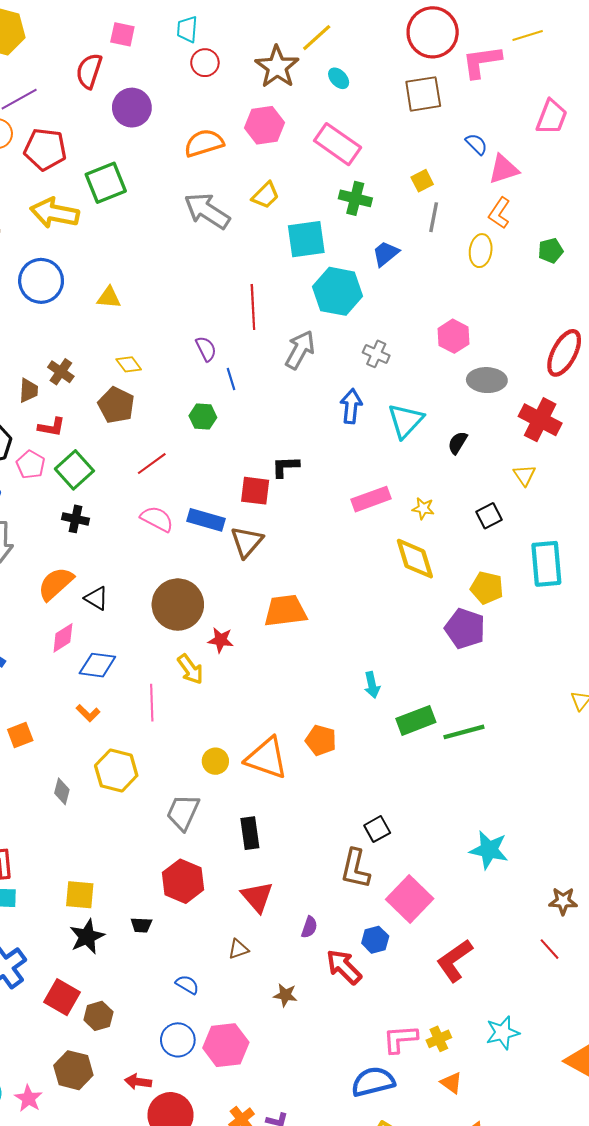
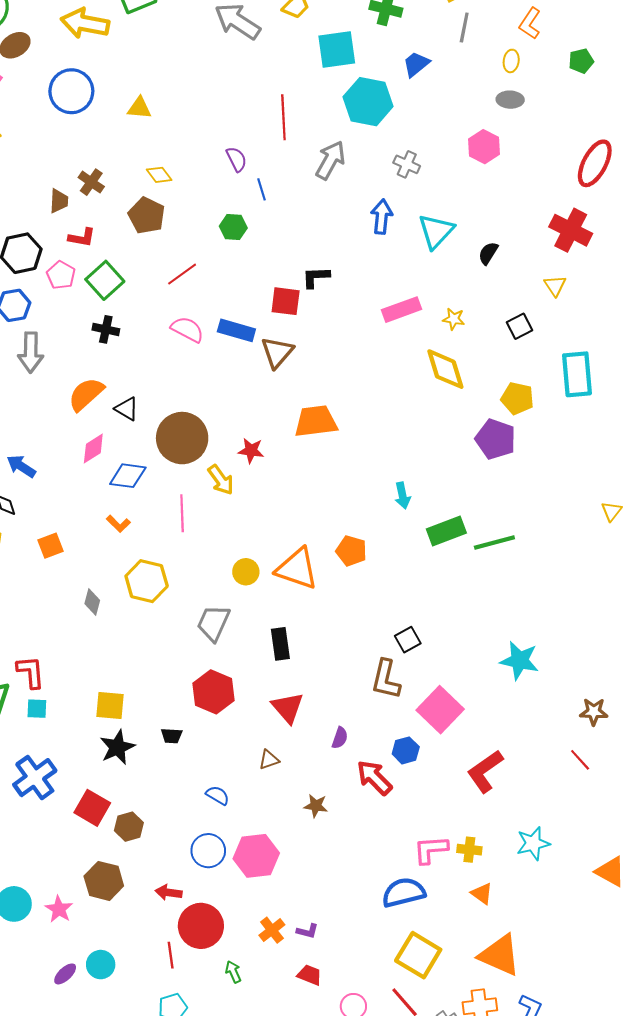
yellow ellipse: (481, 251) -> (511, 61), size x0.7
gray ellipse: (487, 380) -> (510, 100), moved, size x0.7
brown circle: (178, 605) -> (182, 438), moved
yellow cross: (439, 1039) -> (469, 850), turned 30

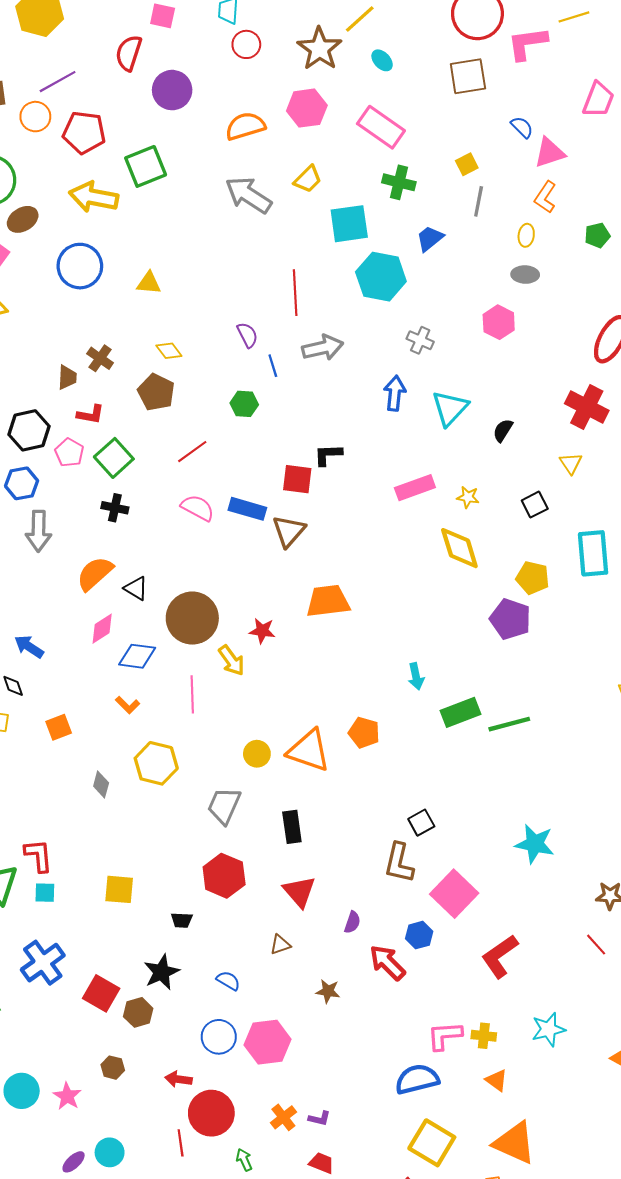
gray arrow: (330, 160) -> (323, 348), moved, turned 48
black star: (117, 747) -> (162, 972), moved
brown hexagon: (104, 881) -> (113, 1068), size x0.6

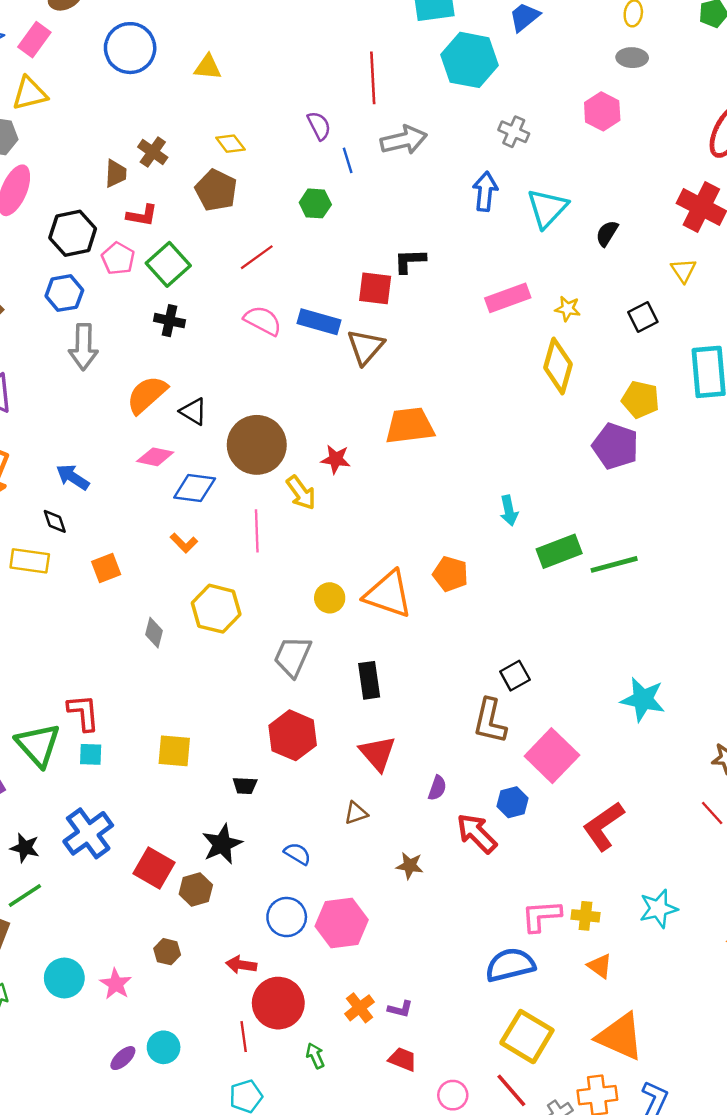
yellow diamond: (459, 548) -> (558, 366), turned 33
pink diamond: (102, 629) -> (155, 457), turned 44

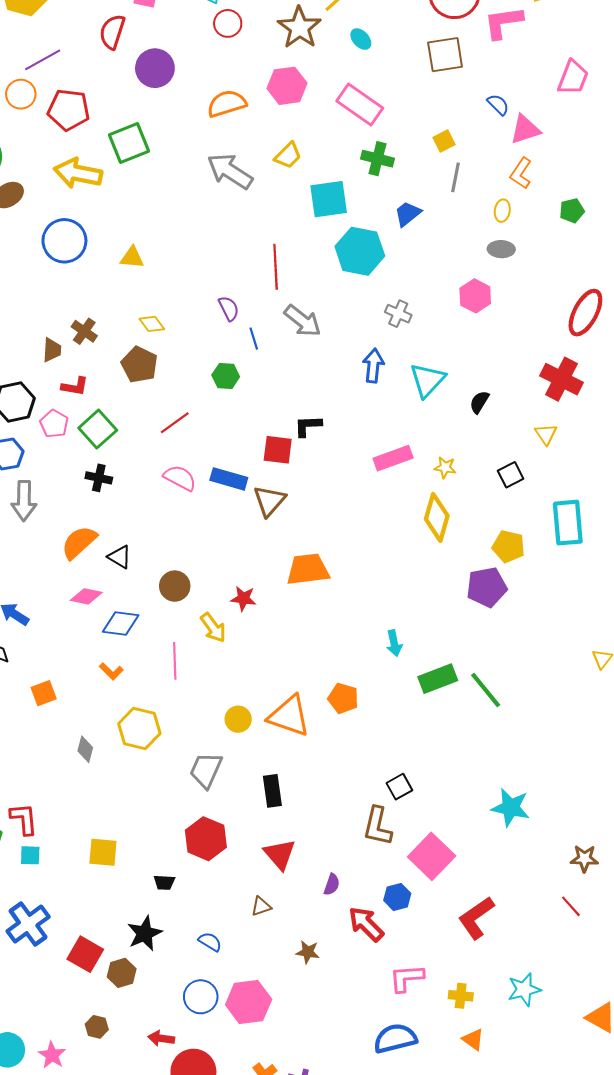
gray arrow: (404, 140) -> (303, 321), turned 51
brown circle: (257, 445) -> (175, 586), size x0.6
purple pentagon: (615, 446) -> (487, 587), turned -30
green line: (614, 564) -> (486, 690), turned 66
pink L-shape: (541, 916) -> (407, 978), moved

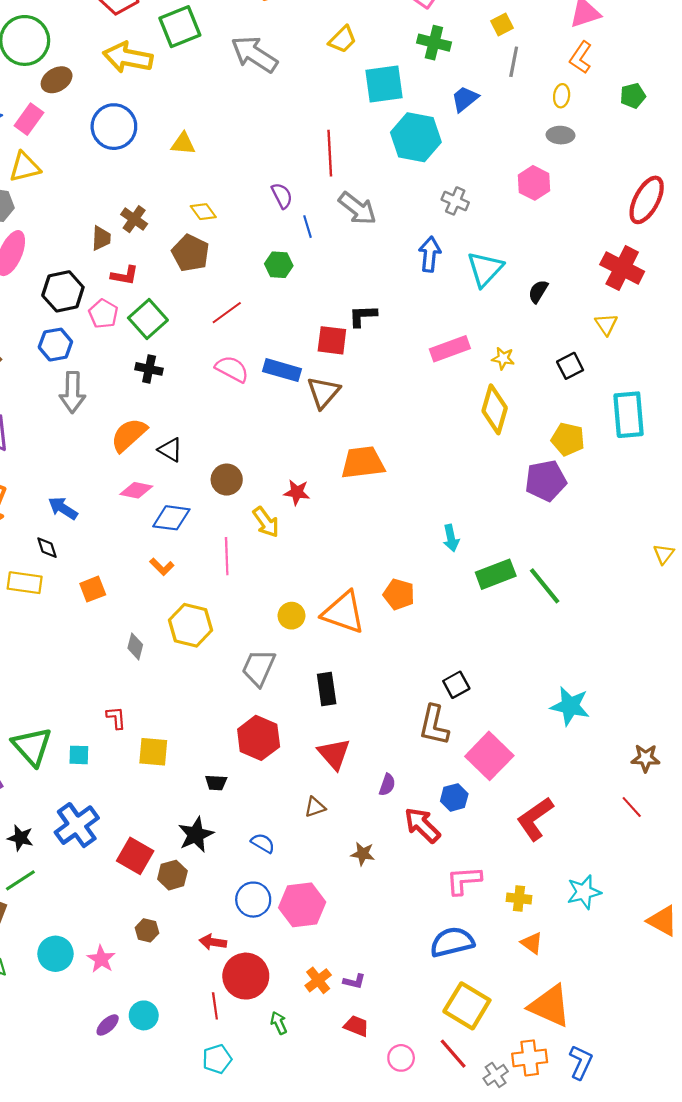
gray arrow: (230, 171) -> (254, 54), moved
red L-shape: (24, 819) -> (116, 718), moved, size x0.7

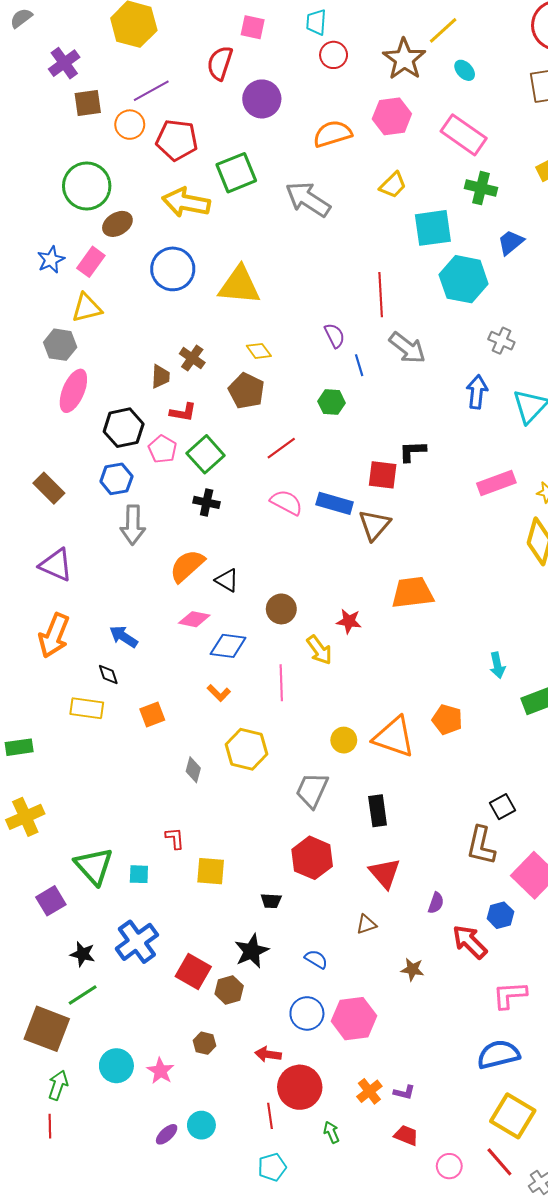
yellow triangle: (183, 144) -> (239, 285), size x1.8

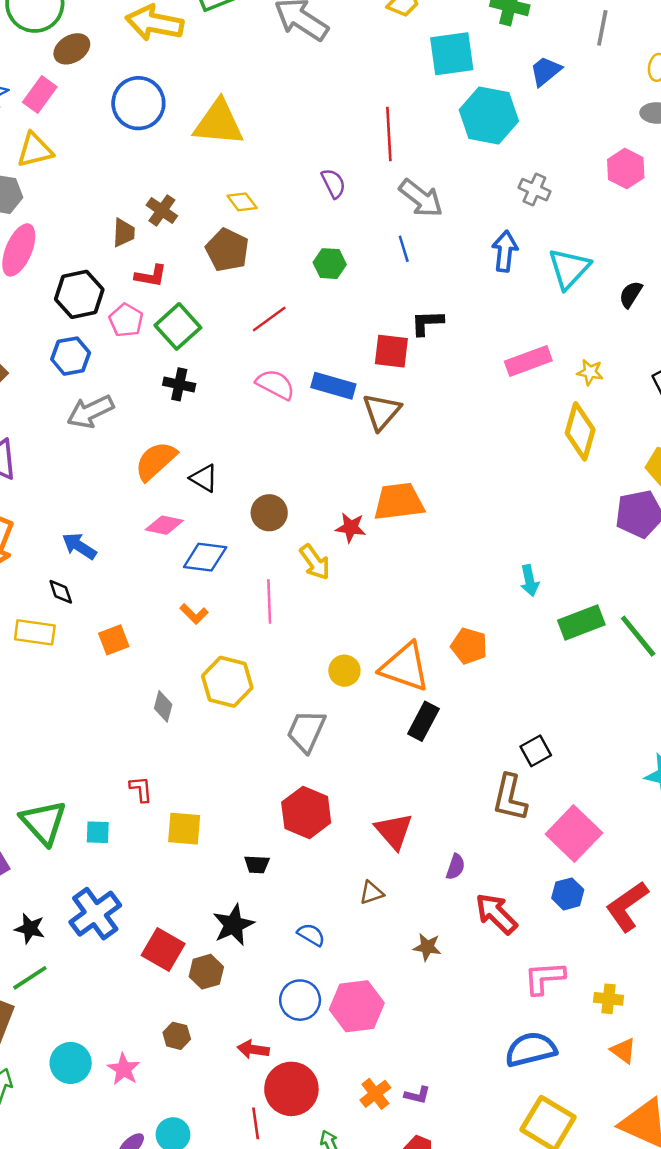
blue line: (359, 365) -> (404, 249), moved
gray arrow: (133, 525) -> (90, 412), turned 63
orange trapezoid: (412, 593) -> (399, 502), moved
black rectangle: (378, 811) -> (423, 721), moved, turned 36
blue hexagon: (500, 915) -> (568, 894), moved

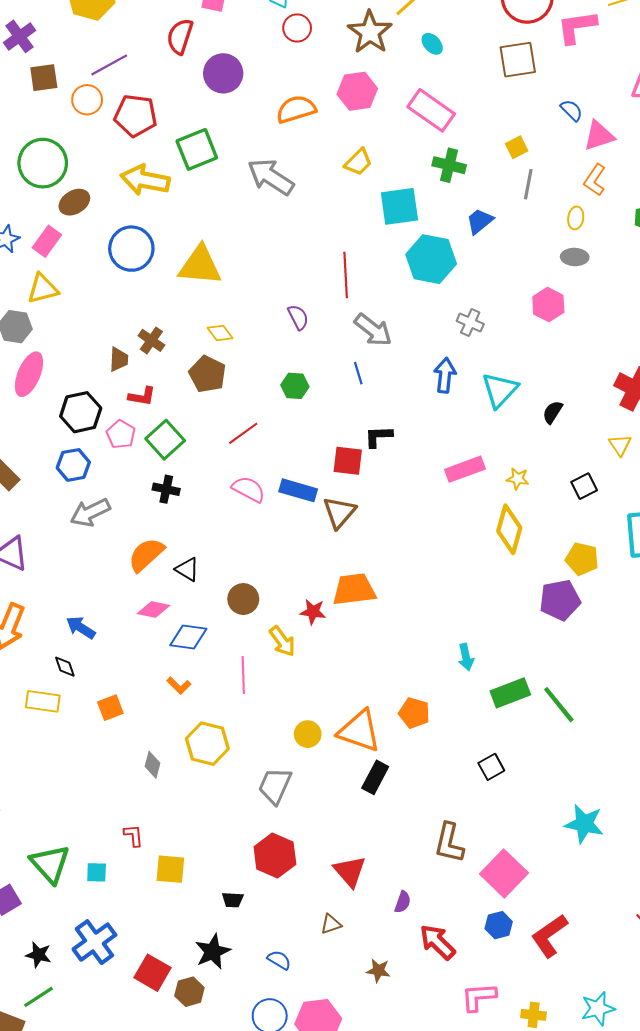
black square: (536, 751) -> (491, 767), moved

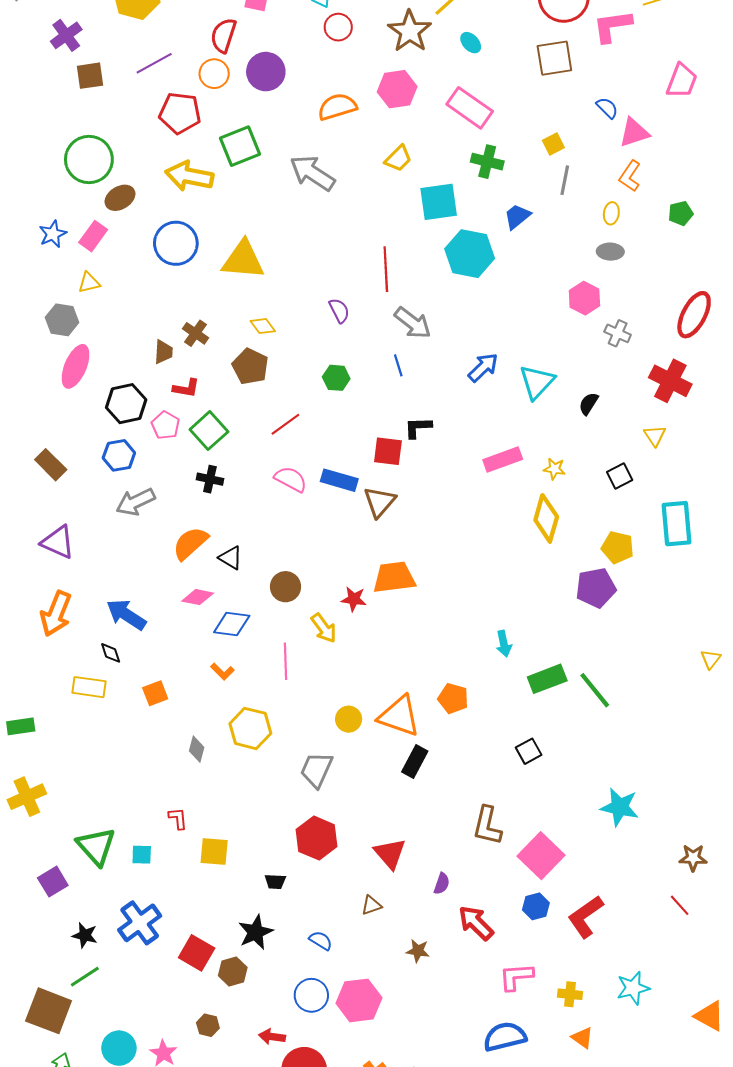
orange circle: (87, 100) -> (214, 74), moved
yellow triangle: (43, 289) -> (89, 283), size x0.7
gray cross: (470, 322) -> (618, 333), moved
blue arrow: (445, 375) -> (483, 367), turned 40
blue arrow: (81, 628) -> (126, 615), size x1.4

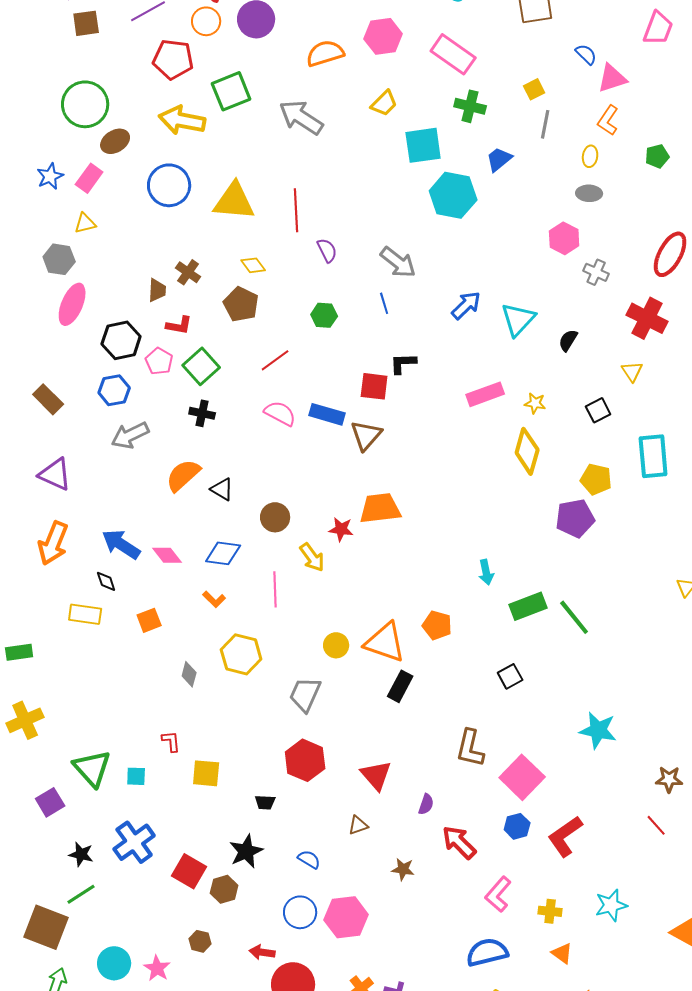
red line: (386, 269) -> (296, 210), moved
pink diamond: (198, 597) -> (167, 555), moved, turned 40
pink L-shape: (516, 977) -> (498, 894), turned -45

